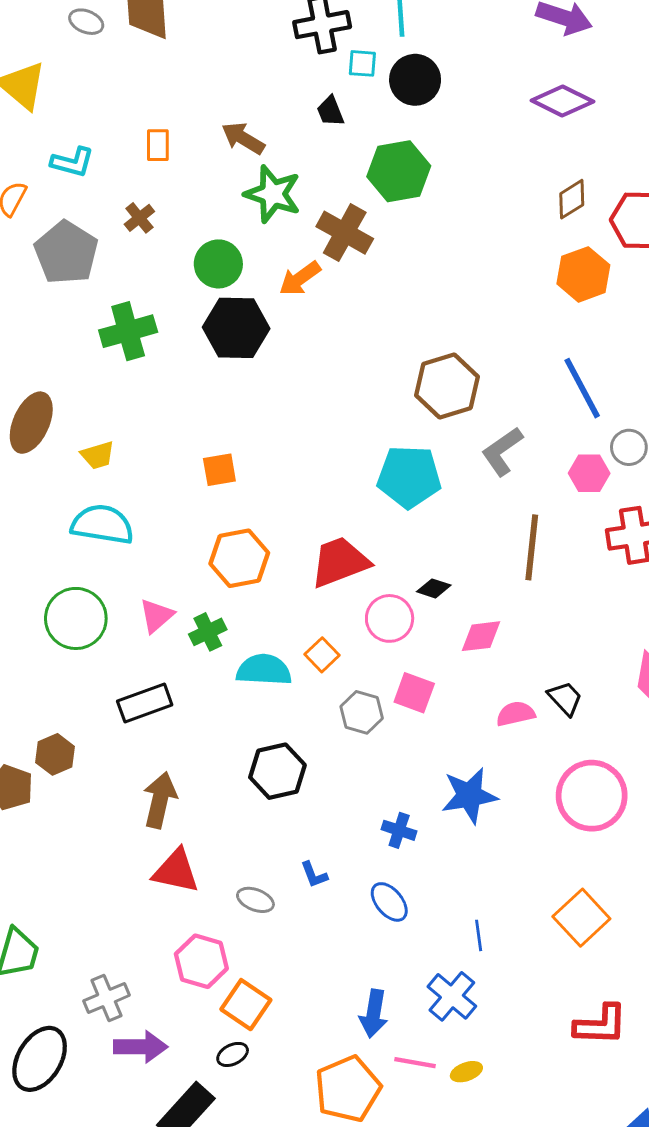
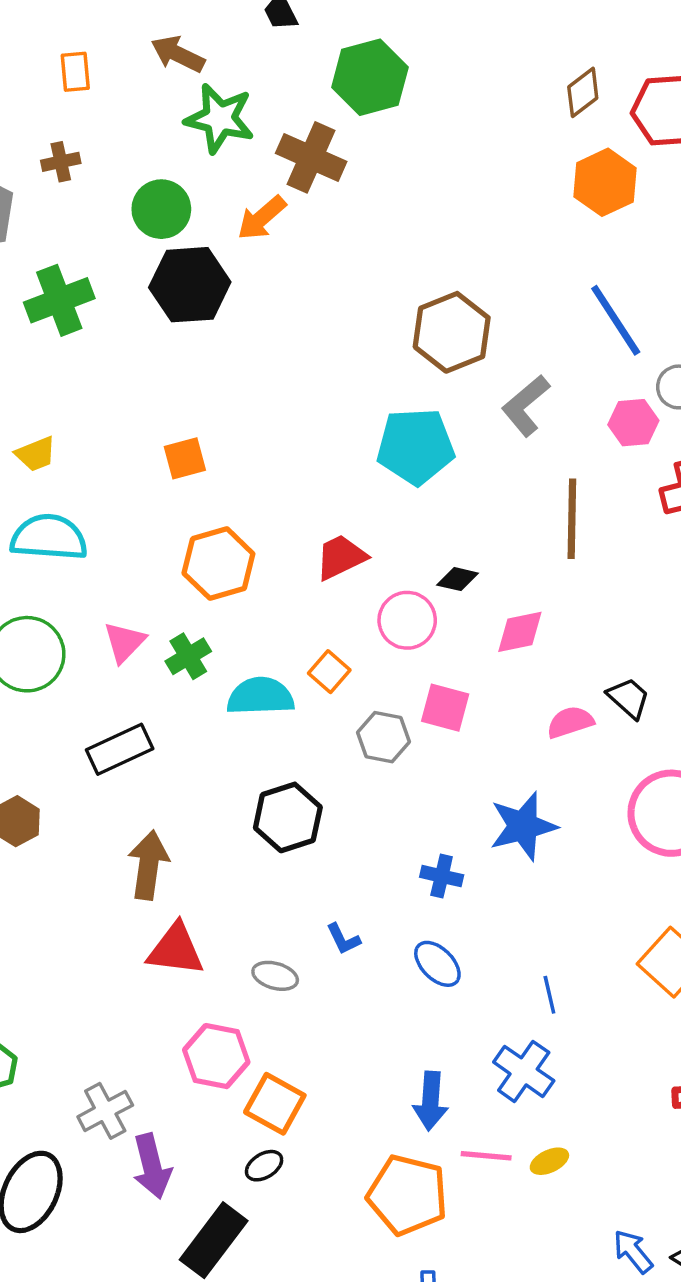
brown cross: (139, 218) -> (61, 162), turned 32
red trapezoid: (340, 562) -> (341, 557), size x0.7
purple arrow: (141, 1047) -> (152, 1166), turned 81
orange pentagon: (348, 1089) -> (408, 1195), turned -30

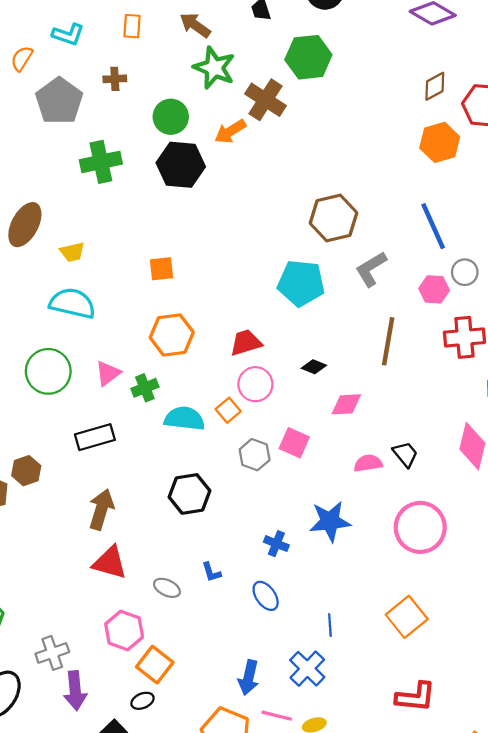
pink circle: (407, 620) -> (255, 384), moved

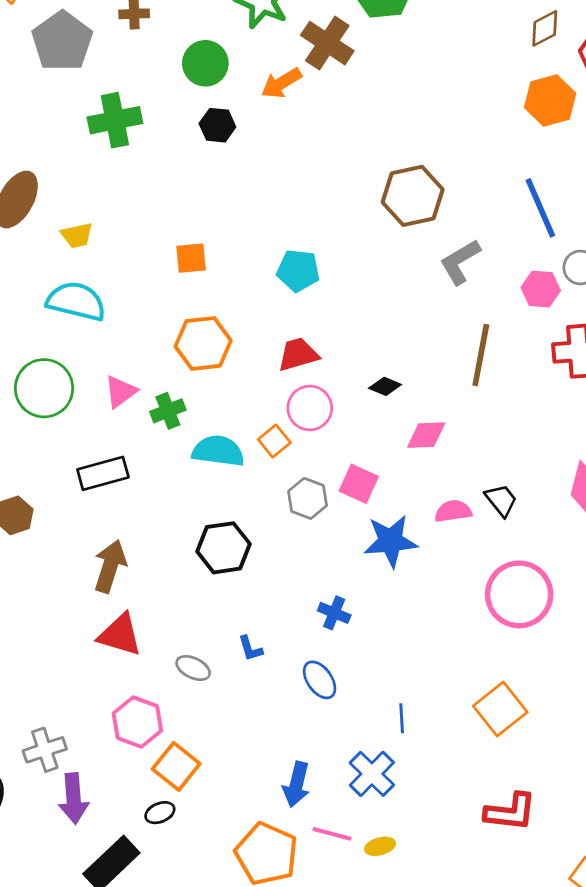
black hexagon: (181, 165) -> (217, 125), size x0.6
cyan pentagon: (301, 283) -> (298, 271), moved, size x0.7
blue star: (330, 521) -> (391, 541), moved

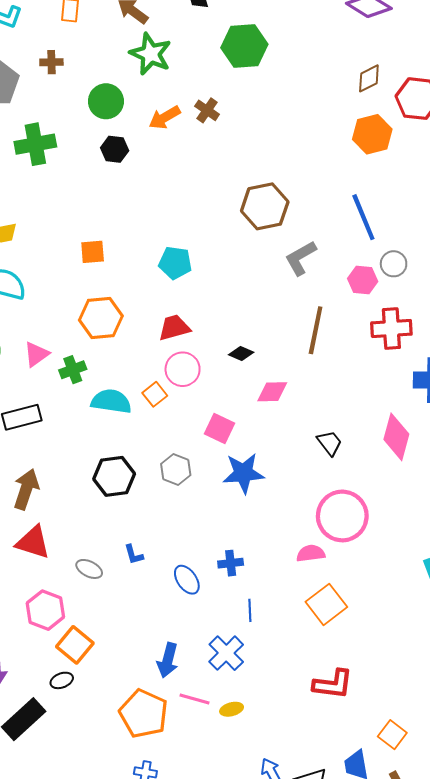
brown cross: (327, 43) -> (207, 110), moved, size x0.6
gray hexagon: (308, 498) -> (176, 470), moved
pink semicircle: (453, 511) -> (311, 553), moved
blue cross: (334, 613) -> (231, 563), moved, turned -30

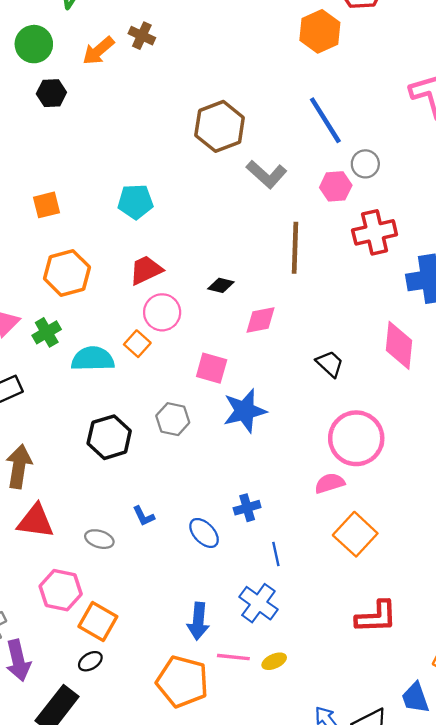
gray L-shape: (301, 258) -> (266, 174), turned -99

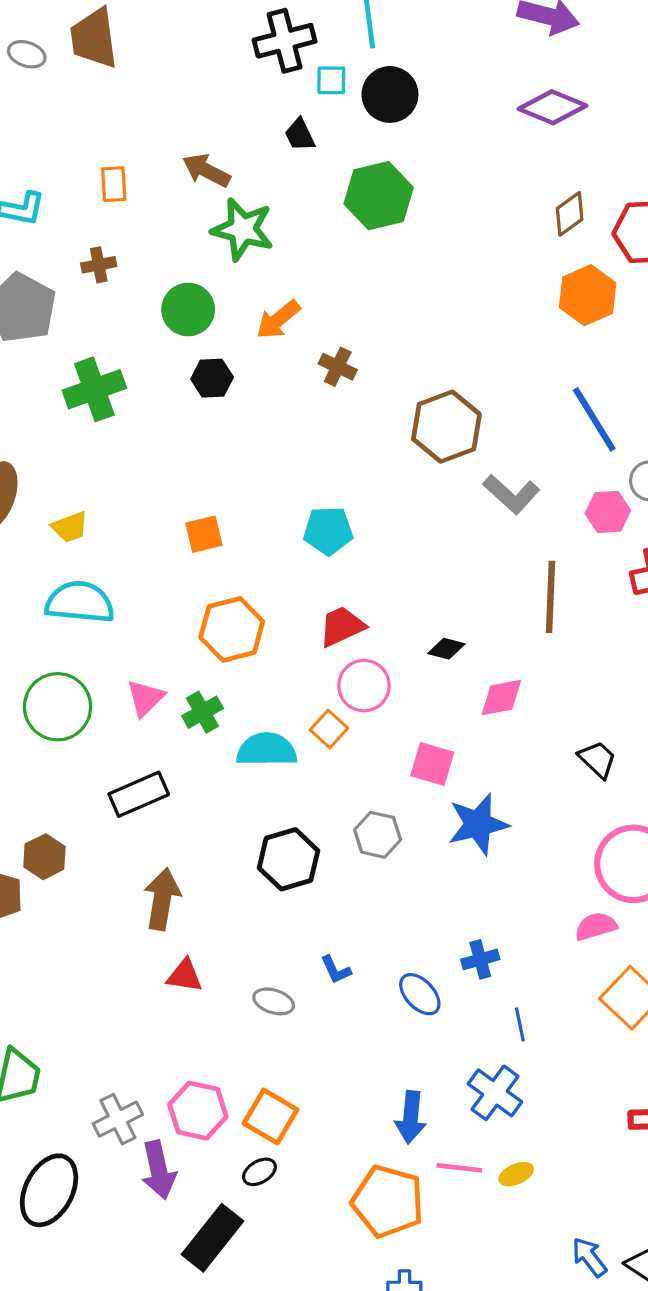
brown cross: (142, 36) -> (338, 367), moved
red triangle: (36, 521) -> (185, 976), size x0.7
pink hexagon: (61, 590) -> (198, 1111), moved

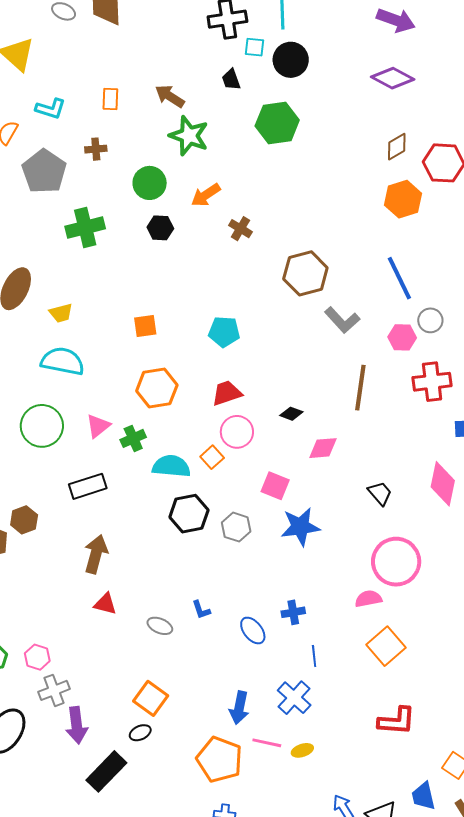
black hexagon: (289, 859) -> (189, 514), moved
pink hexagon: (198, 1111) -> (37, 657), moved, size x0.7

